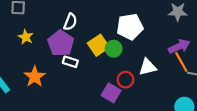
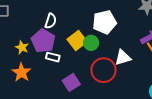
yellow star: (26, 37) -> (22, 47), moved
red circle: (125, 80) -> (104, 70), size x1.6
purple square: (111, 93) -> (71, 82), moved, turned 30

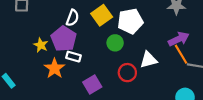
yellow square: (77, 41) -> (102, 15), moved
red circle: (104, 70) -> (127, 73), size x0.7
orange star: (21, 72) -> (54, 68), moved

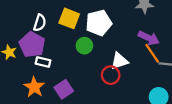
yellow square: (102, 15) -> (69, 18), turned -30
purple arrow: (179, 39) -> (149, 38), turned 54
orange star: (54, 68) -> (34, 87), moved
red circle: (127, 73) -> (111, 75), moved

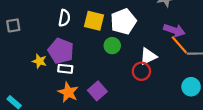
white semicircle: (40, 23) -> (64, 18), moved
white rectangle: (43, 62) -> (65, 69), moved

